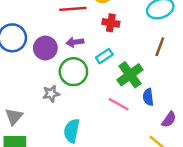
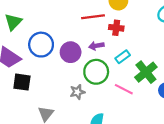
red cross: (111, 23) -> (116, 28), moved
pink line: (119, 104) -> (124, 89), moved

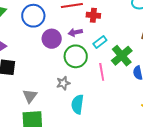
blue circle: (41, 45) -> (33, 16), moved
pink line: (124, 89) -> (102, 72), turned 54
gray star: (77, 92) -> (63, 83), moved

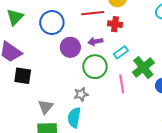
cyan semicircle: (77, 104) -> (74, 118), moved

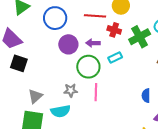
green cross: (143, 68) -> (140, 37), moved
pink line: (122, 84) -> (96, 92), moved
cyan semicircle: (74, 118) -> (60, 111), turned -120

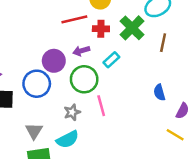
blue circle: (55, 18) -> (37, 84), moved

